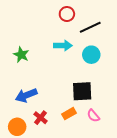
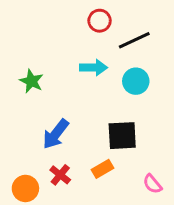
blue arrow: (26, 95) -> (56, 134), moved, turned -30
pink semicircle: (93, 116) -> (152, 184), moved

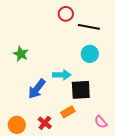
black line: (134, 40) -> (89, 27), turned 35
cyan arrow: (93, 68) -> (62, 75), moved
red cross: (60, 175) -> (45, 123), moved

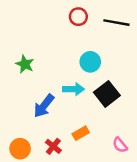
black line: (89, 27) -> (116, 23), moved
cyan circle: (90, 54) -> (90, 62), moved
black square: (81, 90) -> (107, 94), moved, turned -35

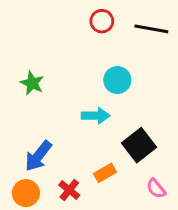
black square: (107, 94) -> (139, 145), moved
blue arrow: (44, 106) -> (38, 156), moved

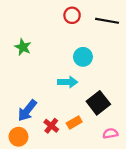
green star: (32, 83) -> (23, 47), moved
pink semicircle: (156, 188) -> (110, 133), turned 120
red cross: (69, 190) -> (51, 126), moved

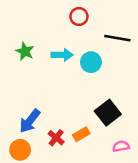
black line: (107, 21) -> (117, 38), moved
cyan arrow: (68, 82) -> (62, 55), moved

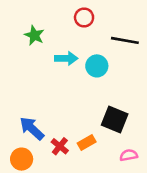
green star: (25, 51) -> (34, 35), moved
black square: (108, 113) -> (115, 120), turned -30
blue arrow: (30, 121) -> (32, 128), turned 95

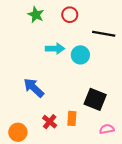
green star: (34, 35) -> (36, 15), moved
blue arrow: (32, 128) -> (34, 88), moved
orange rectangle: (87, 142) -> (72, 118), turned -56

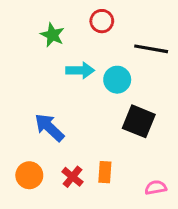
green star: (36, 15) -> (52, 35), moved
black square: (95, 99) -> (139, 121), moved
orange circle: (18, 132) -> (29, 175), moved

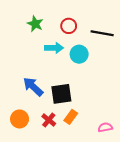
red circle: (102, 21) -> (69, 26), moved
black square: (139, 121) -> (61, 94), moved, turned -30
orange rectangle: (105, 172) -> (71, 117), turned 32

